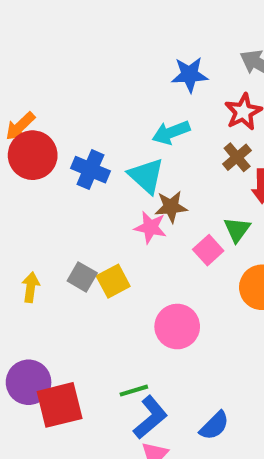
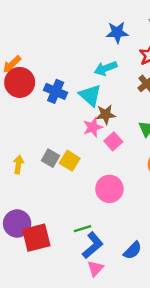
pink star: (150, 227) -> (93, 127), turned -30
pink square: (208, 250) -> (113, 141), moved
yellow square: (113, 281) -> (70, 161), turned -30

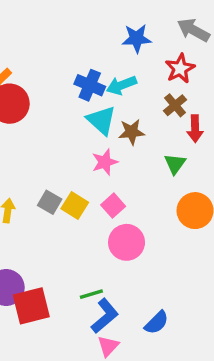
blue cross: (56, 91) -> (90, 85), moved
brown star: (106, 114) -> (132, 132), moved
pink square: (113, 141) -> (113, 206), moved

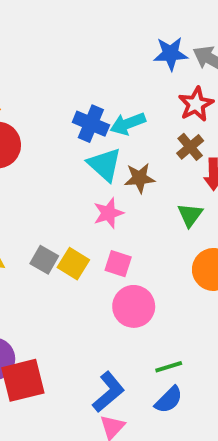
blue star: (137, 38) -> (171, 54), moved
pink square: (113, 206) -> (118, 264), turned -30
green line: (91, 294) -> (169, 367), moved

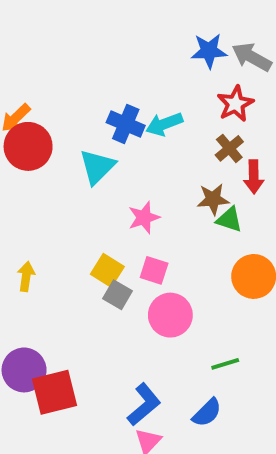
cyan triangle: (105, 164) -> (97, 167), moved, turned 33
brown star: (140, 178) -> (213, 199), moved
green triangle: (190, 215) -> (229, 220), turned -48
gray square: (44, 260) -> (118, 295), moved
green line: (169, 367) -> (225, 364), moved

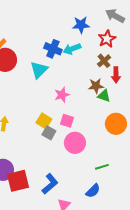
blue star: (209, 51) -> (81, 25), moved
blue L-shape: (144, 405) -> (50, 184), moved

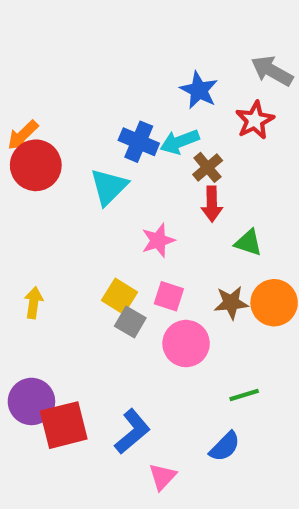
blue star: (81, 25) -> (199, 90), turned 30
brown cross: (104, 61) -> (208, 167), moved
red arrow: (116, 75) -> (212, 204), moved
brown star: (96, 86) -> (231, 303), moved

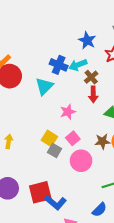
pink square: (169, 296) -> (73, 138), turned 32
red square: (64, 425) -> (40, 192), moved
blue L-shape: (132, 432) -> (56, 203), turned 80

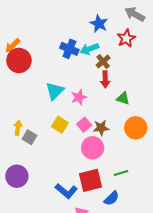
cyan triangle: (44, 86) -> (55, 91), moved
brown star: (102, 141) -> (101, 128), moved
gray square: (55, 151) -> (29, 137), moved
red square: (40, 192) -> (90, 180), moved

